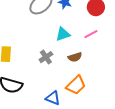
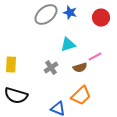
pink line: (91, 34) -> (95, 57), moved

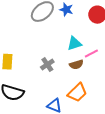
cyan triangle: (68, 45) -> (74, 44), moved

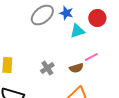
cyan triangle: (74, 44) -> (77, 31), moved

